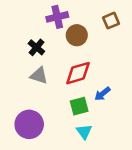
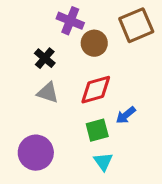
purple cross: (57, 17) -> (70, 21), turned 35
brown square: (111, 21) -> (136, 25), size x1.6

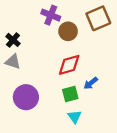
black cross: (45, 58) -> (13, 40), moved
gray triangle: (48, 93) -> (13, 62), moved
purple circle: (36, 153) -> (26, 97), moved

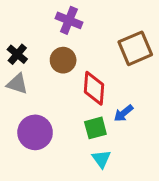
brown square: (98, 18) -> (135, 48), moved
brown circle: (68, 31) -> (63, 60), moved
red diamond: (69, 65) -> (94, 88), turned -70

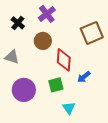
purple cross: (69, 20) -> (47, 14), turned 30
black cross: (17, 54) -> (18, 23), moved
green square: (95, 128) -> (56, 85), moved

